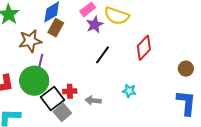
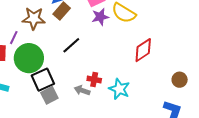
black line: (102, 55) -> (71, 45), moved
purple line: (41, 61) -> (14, 38), moved
red cross: (70, 91) -> (94, 79), moved
cyan star: (129, 91) -> (119, 89), size x1.5

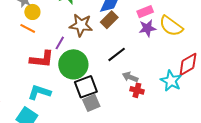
cyan star: (119, 89) -> (171, 81), moved
gray arrow: (82, 90) -> (130, 77), moved

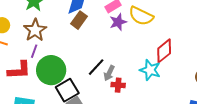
brown star: (81, 25) -> (35, 30), moved, turned -30
black line: (117, 54) -> (96, 67), moved
gray arrow: (130, 77) -> (109, 73), turned -77

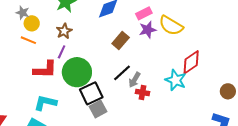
brown rectangle: (79, 20) -> (121, 41), moved
brown star: (35, 30) -> (64, 31), size x0.7

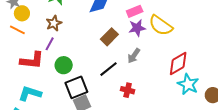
green circle: (77, 72) -> (64, 65), size x0.6
gray arrow: (135, 80) -> (134, 56), moved
cyan star: (176, 80) -> (188, 84), moved

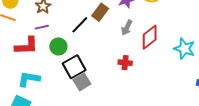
purple line: (50, 44) -> (42, 27), turned 56
red diamond: (178, 64) -> (150, 37), moved
black line: (109, 69) -> (80, 25), moved

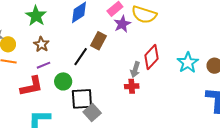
gray arrow: (127, 28) -> (135, 70), moved
cyan star: (184, 49) -> (188, 63), turned 30
black square: (74, 67) -> (82, 99), turned 35

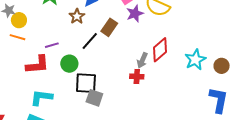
brown star: (41, 44) -> (77, 16), moved
gray square: (92, 112) -> (94, 98), turned -36

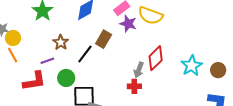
purple star: (135, 14) -> (128, 24), turned -30
brown star: (77, 16) -> (61, 42), moved
orange line: (18, 37) -> (13, 55), turned 49

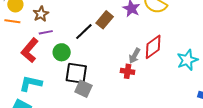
brown star: (61, 42) -> (41, 14), moved
orange line: (13, 55) -> (12, 21), turned -63
red L-shape: (34, 81) -> (30, 50), turned 130

